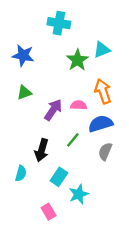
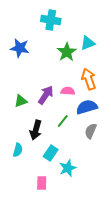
green triangle: (24, 92) -> (21, 101), moved
pink rectangle: (49, 212) -> (42, 183), turned 32

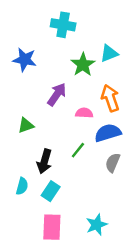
purple arrow: (46, 95) -> (57, 94), moved
cyan rectangle: (51, 153) -> (51, 191), moved
cyan star: (68, 168) -> (97, 225), moved
pink rectangle: (42, 183) -> (52, 227), size x1.5

